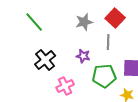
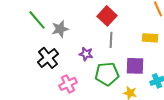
red square: (115, 18) -> (107, 16), moved
gray star: (84, 22) -> (60, 29), moved

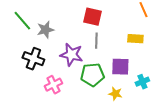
red square: (107, 16) -> (92, 17), turned -30
purple star: (86, 54) -> (71, 55), size x1.6
black cross: (48, 58) -> (33, 59), turned -30

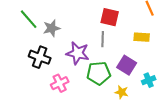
red square: (92, 17) -> (110, 17), moved
purple square: (120, 67) -> (127, 65), turned 30

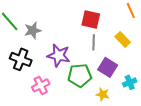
yellow rectangle: (142, 37) -> (123, 39), turned 42
gray line: (103, 39) -> (94, 42), moved

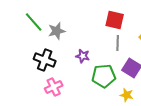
purple star: (59, 55) -> (83, 56), size x0.6
pink cross: (41, 85) -> (54, 87), moved

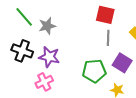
purple star: (83, 56) -> (49, 57), moved, size x1.5
black cross: (45, 60) -> (22, 51), moved

